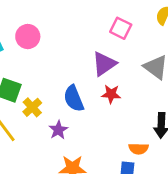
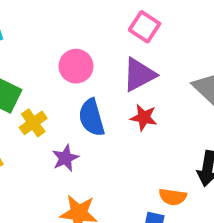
pink square: (121, 28) -> (145, 27), moved
pink circle: (28, 37) -> (76, 66), moved

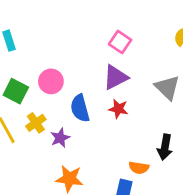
pink circle: (76, 66) -> (51, 81), moved
yellow cross: (33, 123) -> (36, 123), moved

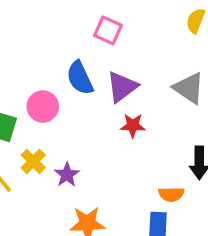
pink square: (120, 42) -> (108, 30), moved
blue semicircle: (80, 108) -> (80, 78), moved

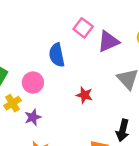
purple triangle: (122, 87) -> (108, 41), moved
pink circle: (43, 107) -> (33, 83), moved

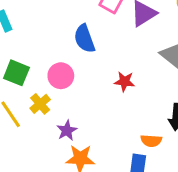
purple star: (33, 117) -> (67, 130), moved

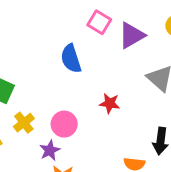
pink circle: (61, 76) -> (64, 124), moved

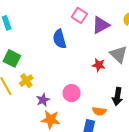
red star: (110, 103) -> (99, 65), moved
pink circle: (64, 124) -> (72, 93), moved

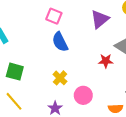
pink square: (79, 15) -> (54, 16), moved
yellow cross: (26, 81) -> (60, 78), moved

